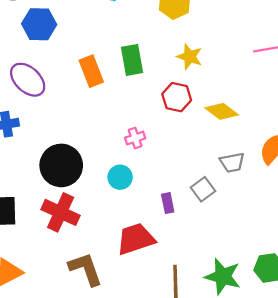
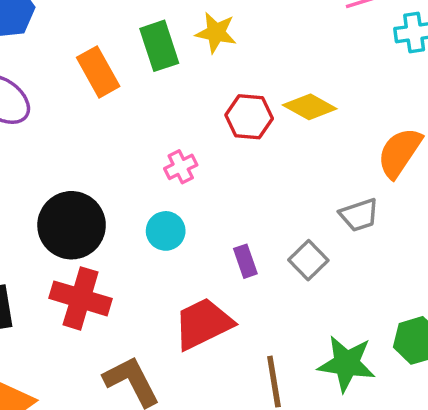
yellow star: (190, 57) -> (216, 33), moved
red hexagon: (177, 97) -> (249, 117), moved
gray trapezoid: (232, 162) -> (359, 215), moved
gray square: (203, 189) -> (308, 260), moved

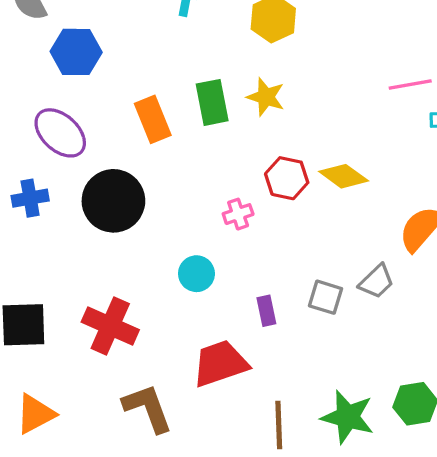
pink cross: (181, 167) -> (238, 214), moved
gray trapezoid: (359, 215) -> (376, 281), turned -33
black circle: (72, 225) -> (113, 201), moved
gray square: (308, 260) -> (326, 297), moved, turned -36

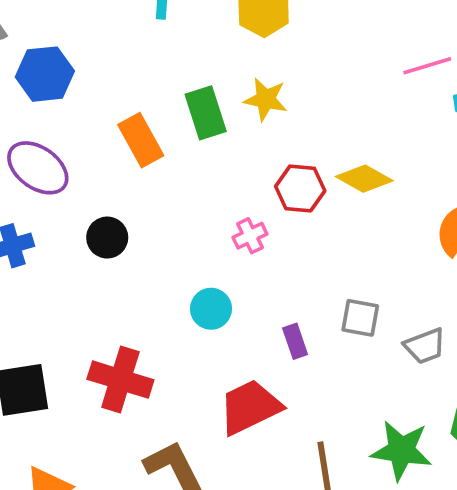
black circle: (113, 201) -> (107, 238), size x0.6
gray trapezoid: (376, 281) -> (425, 346), moved, turned 30

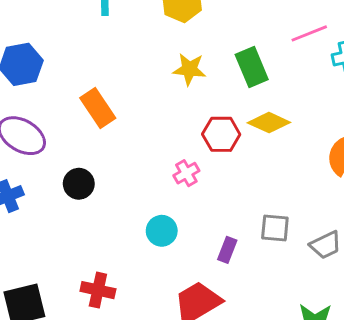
green rectangle: (206, 113) -> (252, 67), moved
purple rectangle: (295, 341) -> (227, 250), turned 45
red cross: (120, 380) -> (98, 290), size x0.7

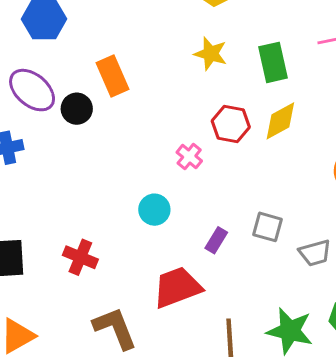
yellow diamond: (269, 123) -> (280, 121), turned -63
pink cross: (186, 173) -> (189, 157), turned -30
black circle: (79, 184) -> (77, 109), moved

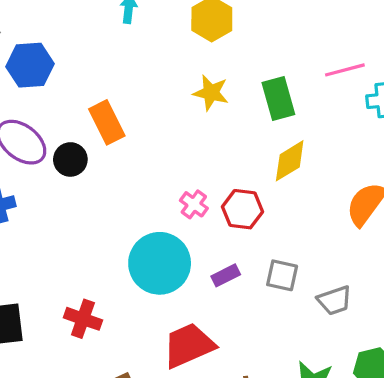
red hexagon: (231, 124) -> (243, 209), moved
cyan circle: (154, 210) -> (160, 263), size x1.8
purple rectangle: (216, 240) -> (226, 275), moved, turned 35

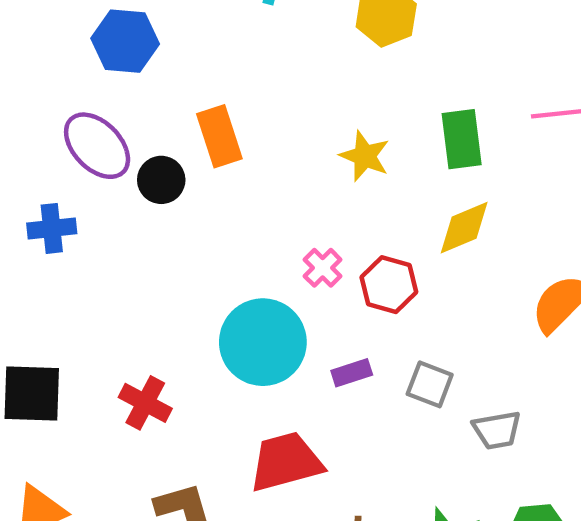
yellow star: (211, 93) -> (365, 156), moved

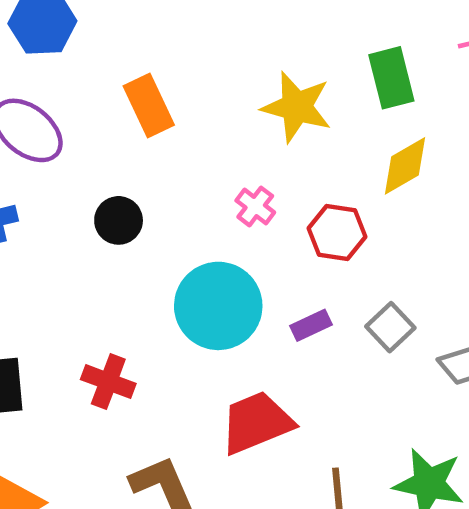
yellow star: (365, 156) -> (297, 107), size x1.4
black circle: (161, 180) -> (119, 220), moved
pink cross: (323, 268) -> (255, 206), moved
gray square: (430, 384) -> (390, 327), turned 33

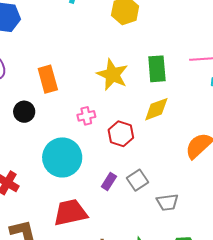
orange rectangle: (149, 106) -> (48, 79), moved
pink cross: (255, 206) -> (86, 116), turned 30
purple rectangle: (311, 325) -> (109, 181), moved, turned -42

